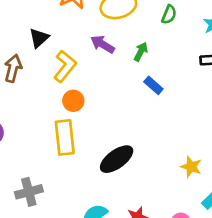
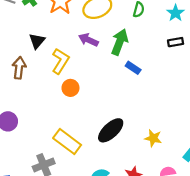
green arrow: (141, 52) -> (120, 42), size x1.6
yellow rectangle: (65, 137) -> (67, 142), moved, turned -40
yellow star: (191, 167) -> (153, 138), moved

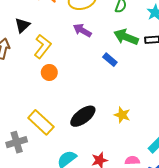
purple arrow: (88, 40) -> (82, 30), moved
green arrow: (120, 42) -> (126, 37), moved, turned -95
yellow star: (153, 138) -> (122, 115), moved

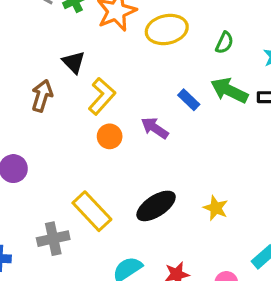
black triangle: (22, 25) -> (74, 62), turned -35
purple arrow: (82, 30) -> (155, 128), moved
blue rectangle: (110, 60) -> (189, 100), moved

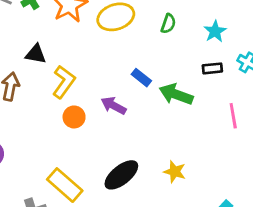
black triangle: (74, 62) -> (36, 54), turned -30
green arrow: (229, 90) -> (176, 94), moved

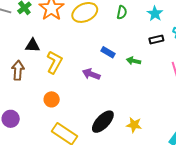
green arrow: (176, 94) -> (134, 61), size x0.6
orange circle: (74, 117) -> (52, 99), moved
yellow star: (175, 172) -> (134, 125), moved

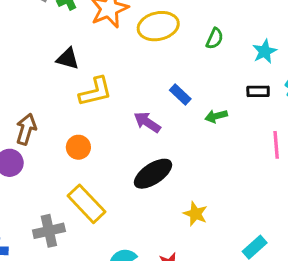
green arrow: (134, 61) -> (216, 116), turned -40
yellow L-shape: (54, 62) -> (95, 92), turned 35
brown arrow: (18, 70) -> (26, 129), moved
black ellipse: (103, 122) -> (153, 174), moved

